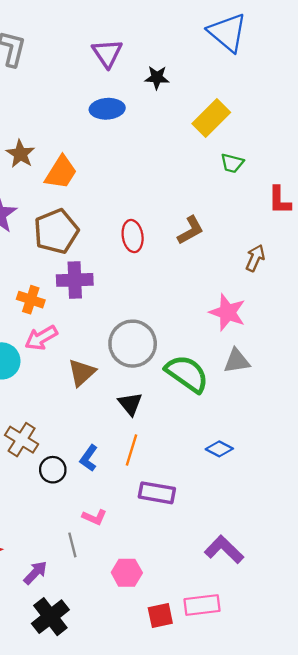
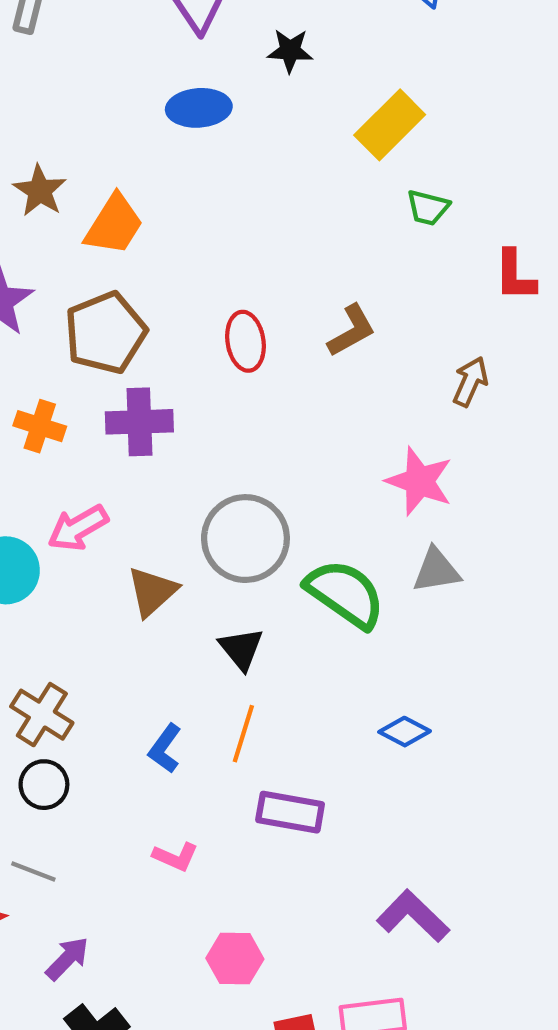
orange cross: (31, 300) -> (40, 426), moved
black circle: (53, 470) -> (44, 785), moved
gray line: (72, 545) -> (33, 872), moved, turned -55

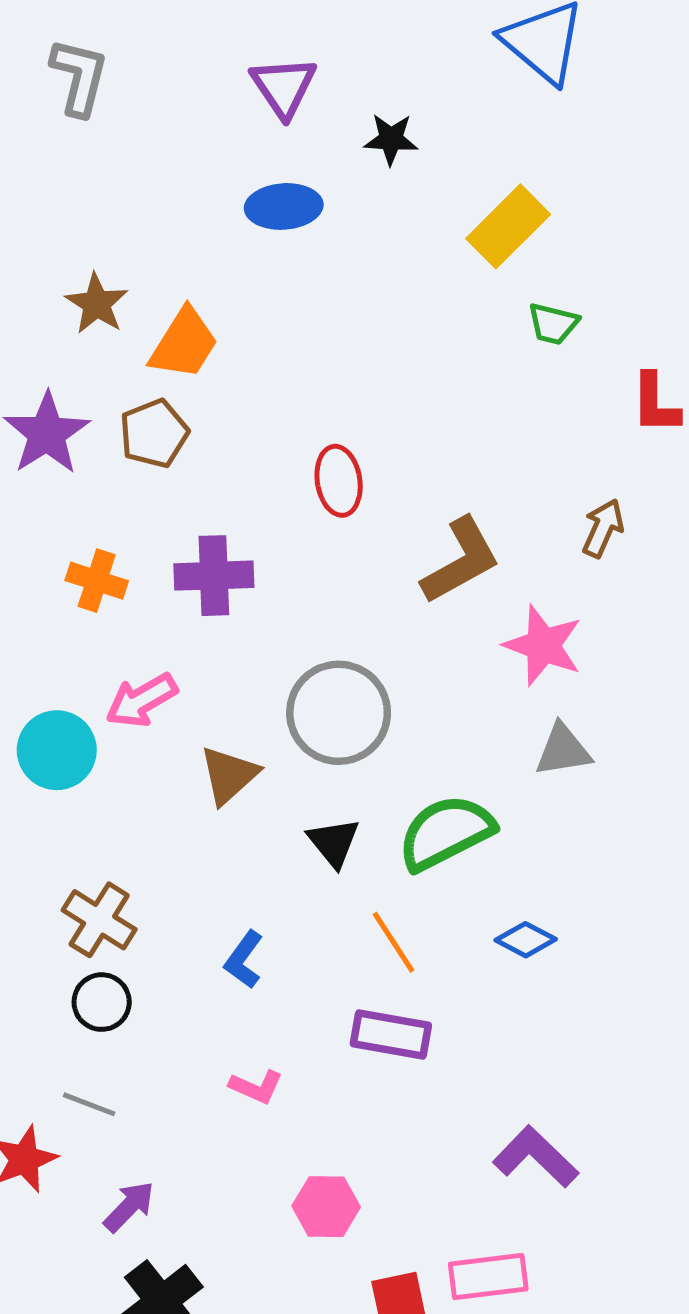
brown L-shape: (352, 331) -> (461, 561), moved, size x1.4
brown pentagon: (105, 333) -> (154, 433), moved, size x0.7
green semicircle: (345, 594) -> (446, 832), moved, turned -62
orange line: (243, 734) -> (393, 942), moved, turned -50

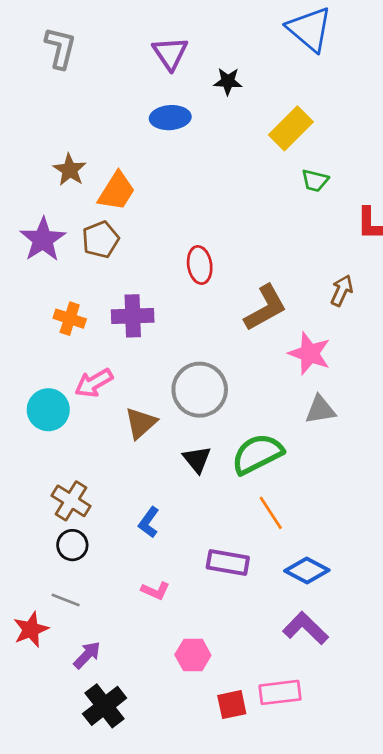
blue diamond: (526, 940) -> (307, 571), moved, size x1.4
orange line: (393, 942) -> (271, 513), moved

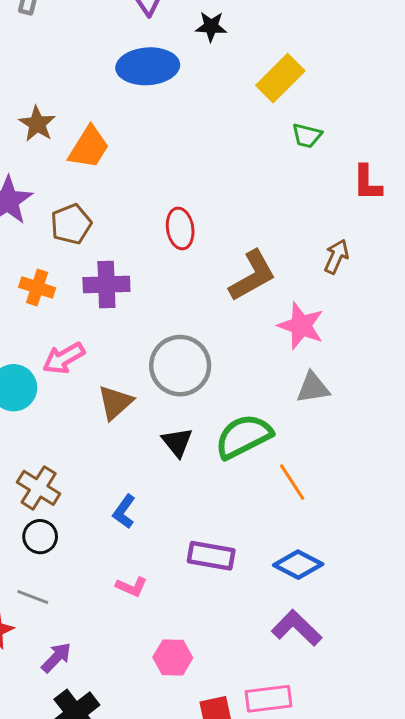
blue ellipse: (170, 118) -> (148, 66), size x1.4
brown pentagon: (101, 240) -> (71, 224), moved
orange line: (271, 513) -> (292, 482), moved

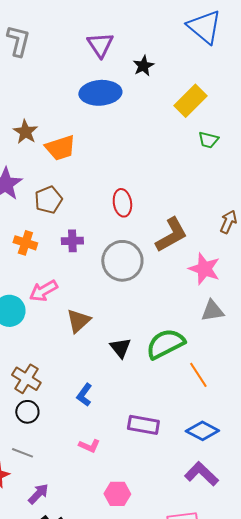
black star: (211, 27) -> (143, 66), turned -30
orange trapezoid: (89, 147) -> (60, 148), turned 40
purple cross: (106, 285) -> (72, 241), size x0.7
gray circle: (180, 366) -> (122, 261), moved

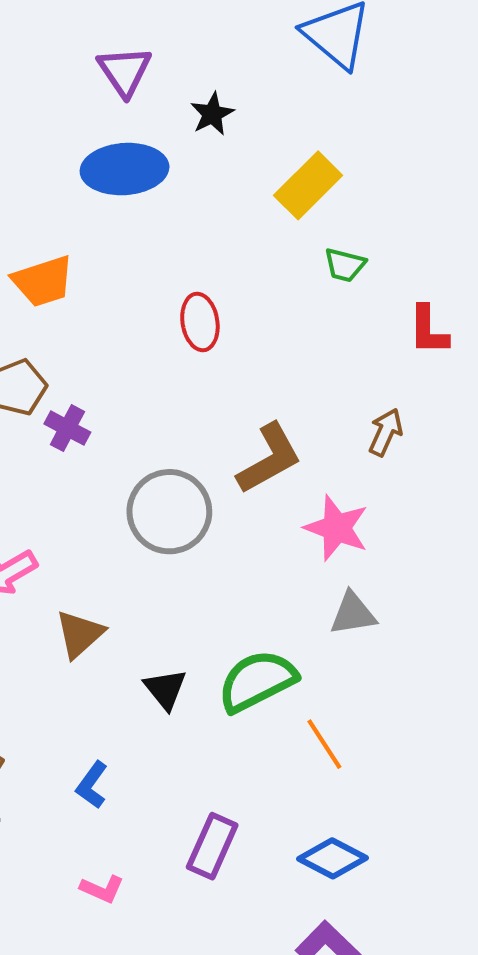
red ellipse: (122, 203) -> (200, 322), moved
purple cross: (72, 241) -> (67, 428), moved, turned 30
purple rectangle: (143, 425) -> (212, 846), turned -76

